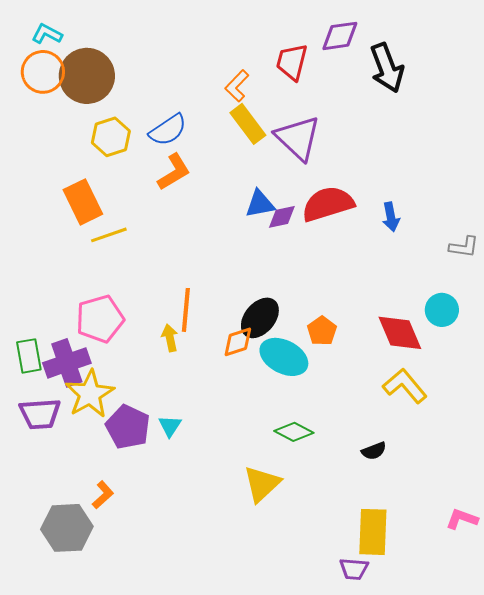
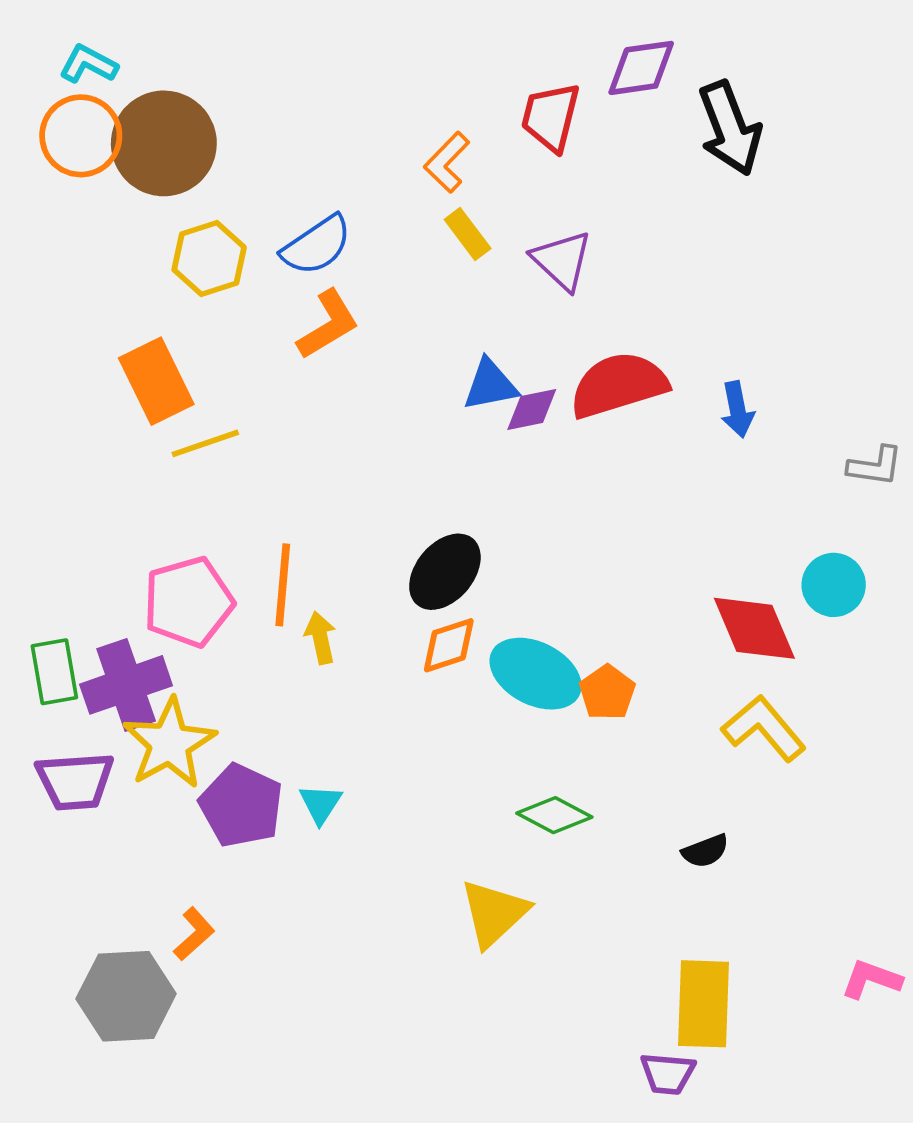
yellow rectangle: (248, 124) -> (468, 234), size x0.7
purple triangle: (298, 138) -> (562, 260), size x0.7
orange line: (186, 310) -> (283, 585), moved
black ellipse: (260, 318) -> (445, 572), moved
orange pentagon: (322, 331) -> (607, 692), moved

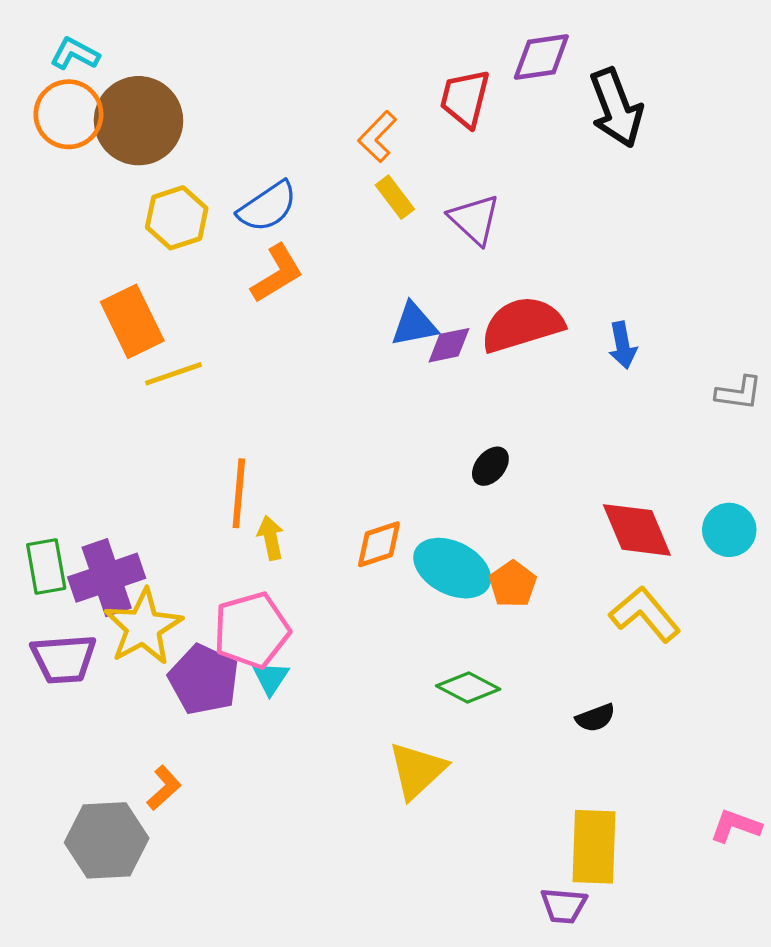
black ellipse: (445, 572) -> (490, 466), moved, size x0.6
cyan circle: (834, 585) -> (729, 530), moved
pink pentagon: (188, 602) -> (252, 630), moved

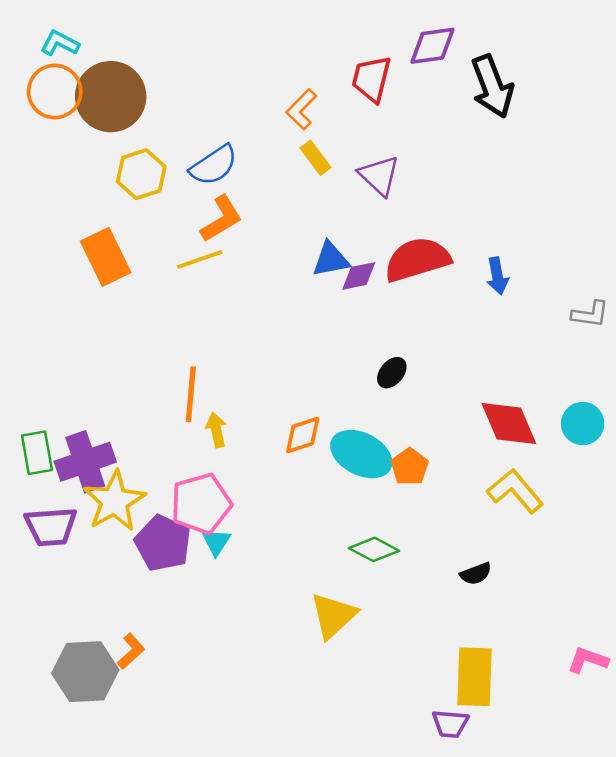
yellow line: (174, 374) -> (200, 259), moved
orange L-shape: (164, 788) -> (131, 651), moved

